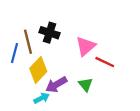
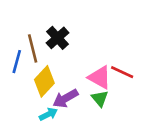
black cross: (49, 33) -> (58, 38), turned 30
pink triangle: (86, 46) -> (100, 77), moved, turned -50

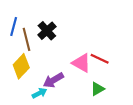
blue line: (17, 62) -> (14, 26), moved
yellow diamond: (44, 81) -> (21, 66), moved
green triangle: (100, 98) -> (97, 89), moved, turned 40

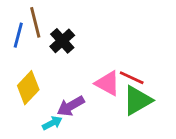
brown line: (27, 39) -> (35, 22), moved
green triangle: (97, 89) -> (137, 100), moved, size x1.6

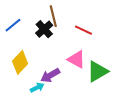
brown line: (35, 22) -> (53, 16), moved
blue line: (18, 35) -> (13, 25), turned 36
red line: (132, 78) -> (83, 30), moved

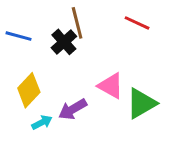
blue line: (13, 25) -> (19, 36), turned 54
red line: (83, 30) -> (137, 23), moved
cyan arrow: (37, 88) -> (42, 122), moved

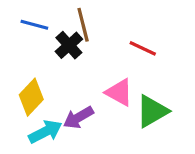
red line: (137, 23) -> (143, 48), moved
blue line: (19, 36) -> (34, 25), moved
cyan arrow: (42, 122) -> (45, 132), size x1.5

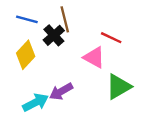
pink triangle: (119, 92) -> (94, 57), moved
yellow diamond: (31, 97) -> (26, 55), moved

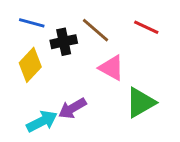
brown line: (65, 19) -> (96, 30), moved, turned -35
black cross: (54, 35) -> (64, 42), turned 30
red line: (111, 38) -> (146, 27), moved

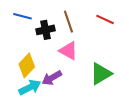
brown line: (96, 30) -> (68, 22), turned 30
yellow diamond: (30, 65) -> (27, 65), moved
pink triangle: (111, 68) -> (68, 51), moved

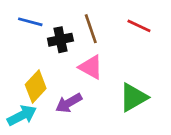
cyan arrow: (30, 87) -> (22, 115), moved

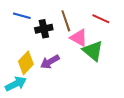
pink triangle: (91, 67) -> (79, 38), moved
green triangle: (133, 97) -> (93, 51), moved, turned -50
purple arrow: (69, 103) -> (50, 62), moved

